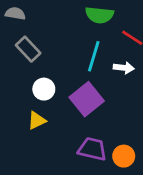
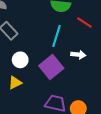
white arrow: (124, 68) -> (78, 55), moved

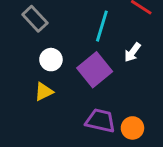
white arrow: (78, 55) -> (132, 52), turned 120

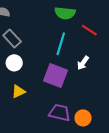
white circle: (51, 60) -> (14, 63), moved
purple square: (95, 70) -> (55, 76), turned -30

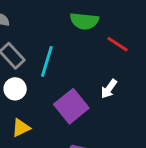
cyan line: (61, 44) -> (47, 61), moved
purple square: (55, 76) -> (71, 106), turned 30

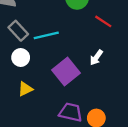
cyan line: (47, 61) -> (46, 35), turned 60

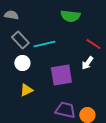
red line: (103, 21) -> (93, 44), moved
purple square: (66, 71) -> (61, 75), turned 30

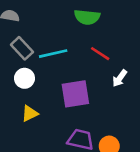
red line: (93, 44) -> (100, 54), moved
white arrow: (87, 63) -> (120, 78), moved

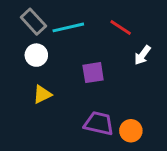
purple square: (75, 94) -> (93, 73), size x0.7

